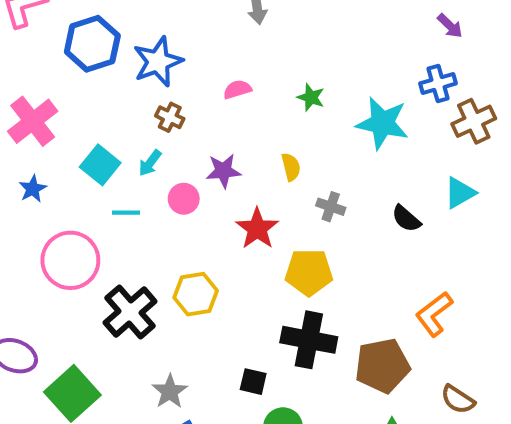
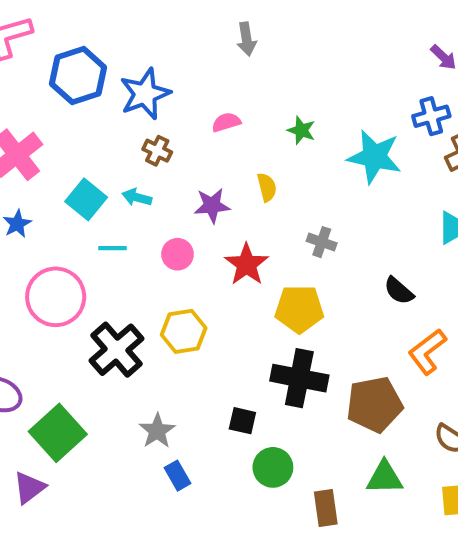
cyan arrow: (150, 163) -> (137, 197), turned 68
yellow semicircle: (291, 167) -> (267, 187), moved
pink circle: (184, 199) -> (177, 254), moved
black semicircle: (406, 219) -> (399, 291), moved

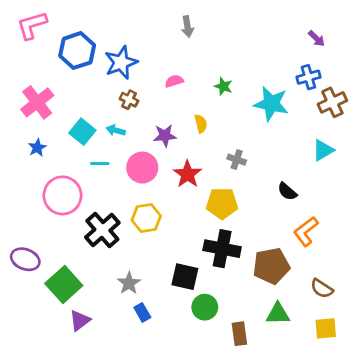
pink circle: (177, 254) -> (142, 168), size x1.5
black square: (242, 421) -> (185, 277), size x1.5
purple triangle: (29, 488) -> (80, 320), moved

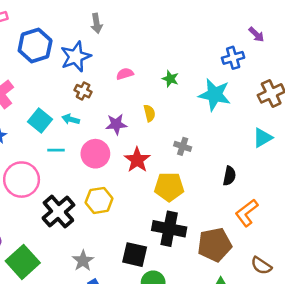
gray arrow: (187, 27) -> (97, 23), moved
blue cross: (308, 77) -> (233, 58), moved
black semicircle: (287, 191) -> (229, 176), turned -120

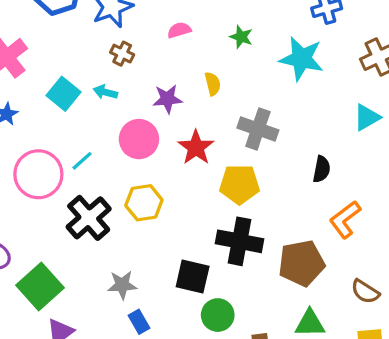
gray cross: (183, 146) -> (258, 129), size x1.6
cyan line: (56, 150) -> (82, 161), moved, turned -42
gray star: (83, 261) -> (122, 285), turned 30

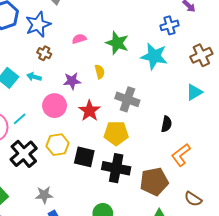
green star: (241, 37) -> (117, 43), size x1.6
black square: (193, 276) -> (84, 157), moved

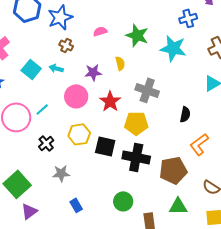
black cross: (24, 154) -> (46, 143), size x0.6
gray star: (44, 195) -> (61, 173), moved

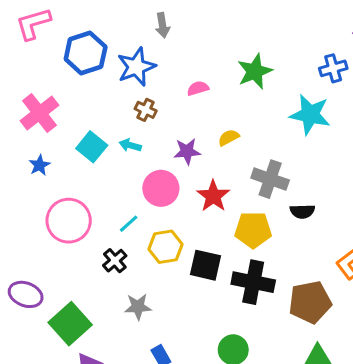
green star: (137, 35) -> (255, 71), moved, turned 30
yellow semicircle: (120, 63) -> (229, 138), turned -104
cyan line: (42, 109) -> (129, 224), moved
black semicircle: (185, 114) -> (302, 211), moved, turned 77

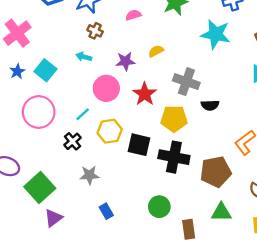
cyan square: (92, 147) -> (45, 70), moved

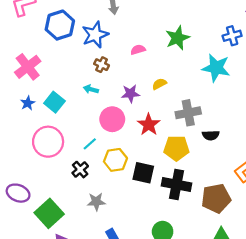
gray cross: (186, 82) -> (188, 113), turned -30

